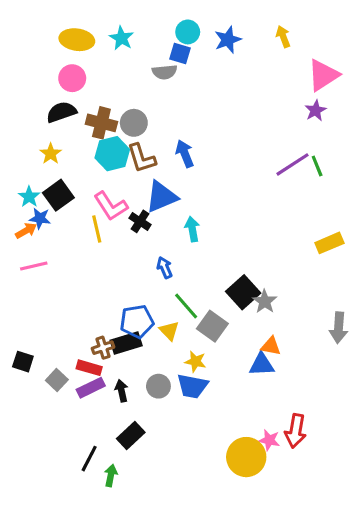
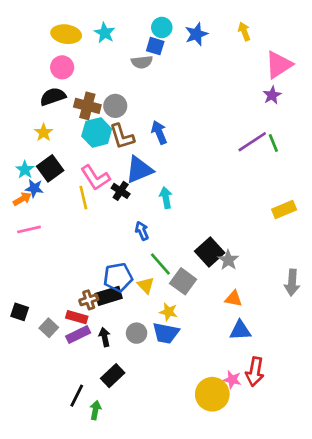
blue triangle: (262, 365) -> (240, 330), moved

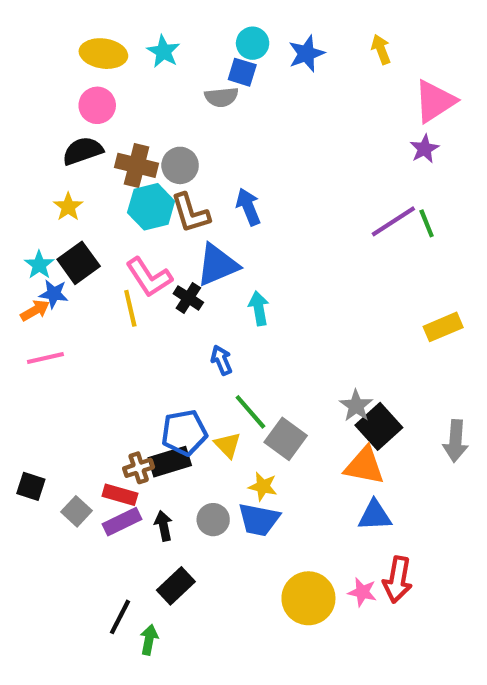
black square: (210, 252) -> (379, 426), moved
orange triangle: (234, 299) -> (364, 466), size x1.5
yellow circle: (212, 394) -> (308, 598), moved

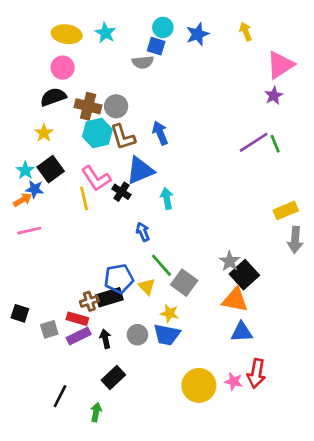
gray arrow: (456, 441) -> (295, 240), moved
gray square: (76, 511) -> (49, 329), turned 30
black line: (120, 617) -> (60, 396), moved

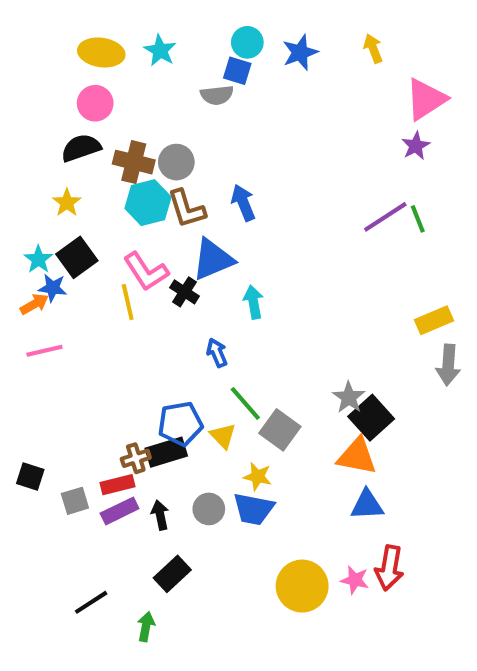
red rectangle: (77, 319) -> (118, 485), turned -30
black line: (60, 396) -> (91, 602), turned 30

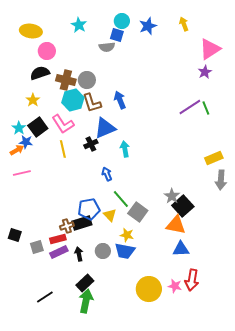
yellow ellipse: (101, 52) -> (31, 31), moved
pink L-shape: (146, 272) -> (63, 124), moved
black cross: (184, 292) -> (91, 144), turned 32
green arrow: (146, 627) -> (86, 301), moved, size x1.6

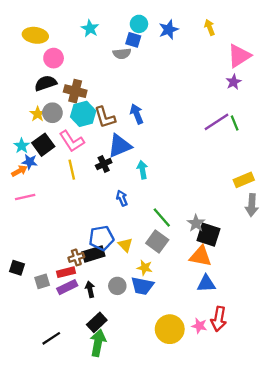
gray circle: (87, 80) -> (52, 113), moved
green line: (121, 199) -> (162, 218), moved
black square: (183, 206) -> (208, 235), turned -30

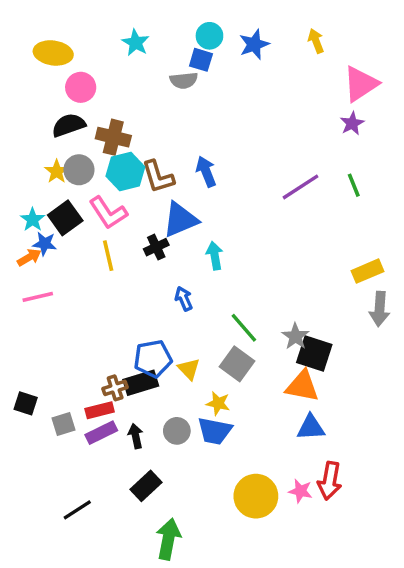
purple line: (216, 122) -> (301, 187), moved
green arrow: (98, 343) -> (168, 539), moved

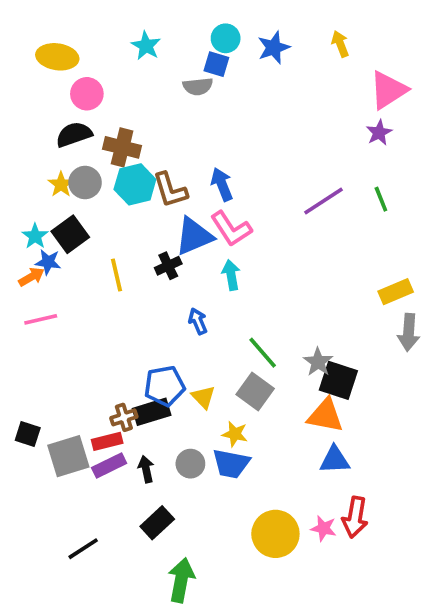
pink L-shape: (108, 213) -> (231, 229), moved
gray square: (63, 424) -> (68, 456), size x1.6

